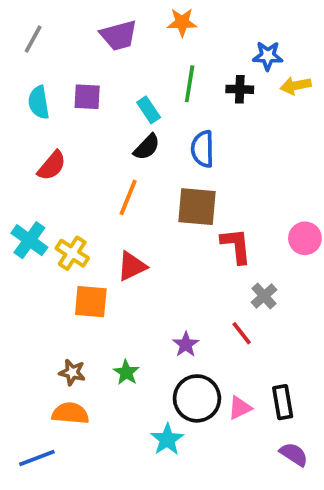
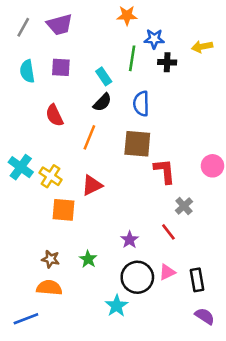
purple trapezoid: (119, 35) -> (60, 25), moved
blue star: (268, 56) -> (154, 39), moved
yellow arrow: (296, 86) -> (202, 47), moved
red semicircle: (52, 166) -> (54, 115), moved, turned 115
pink triangle: (240, 408) -> (167, 272), moved

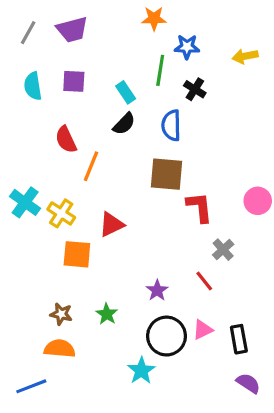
black cross: (167, 62) -> (195, 89), moved, turned 30
orange line: (89, 137) -> (91, 166), moved

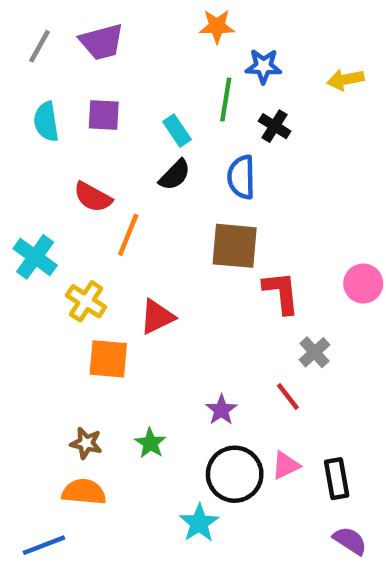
red semicircle: (66, 140) -> (93, 197), turned -36
cyan cross: (25, 202) -> (35, 257), moved

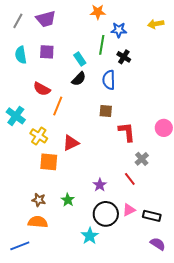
yellow arrow: (345, 80) -> (156, 24), moved
brown square: (235, 246) -> (106, 111), size x0.6
black rectangle: (337, 479) -> (152, 216), turned -66

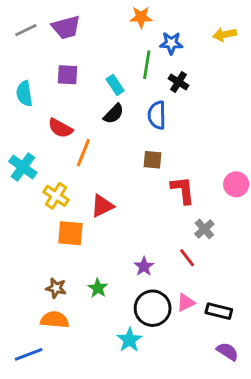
gray line: (18, 21) -> (26, 30), turned 35
cyan semicircle: (21, 55) -> (24, 94), moved

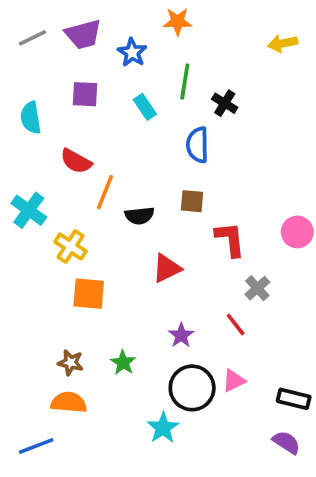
blue star: (171, 43) -> (132, 52), moved, turned 30
black semicircle: (114, 114) -> (139, 216), moved, turned 40
red triangle: (102, 206) -> (167, 268), moved
black rectangle: (219, 311) -> (294, 399), moved

